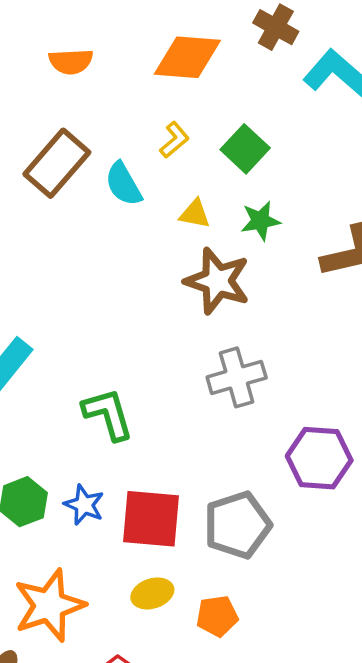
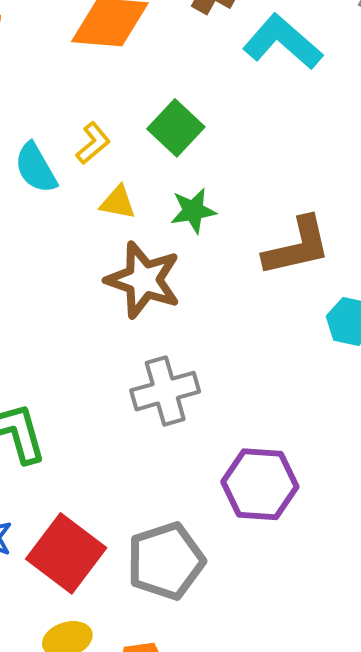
yellow L-shape: (174, 140) -> (93, 143), moved
red square: (151, 519) -> (66, 553), turned 32

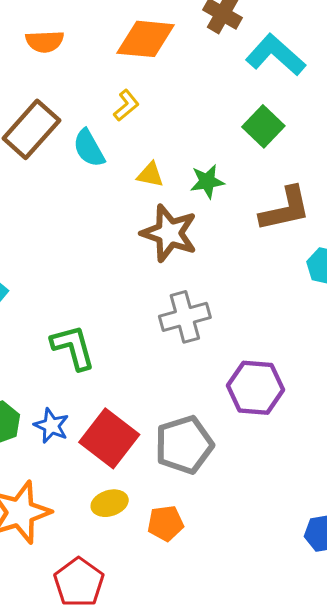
green square: (176, 128) -> (263, 126), moved
yellow L-shape: (93, 143) -> (126, 105), moved

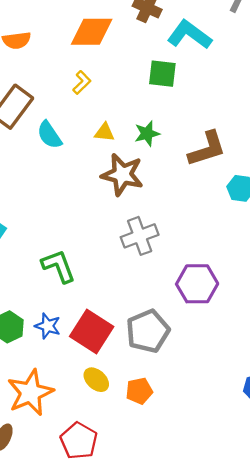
green square: (263, 126) -> (162, 74), moved, turned -32
cyan semicircle: (89, 148) -> (49, 135), moved
yellow ellipse: (110, 503) -> (96, 380), turned 65

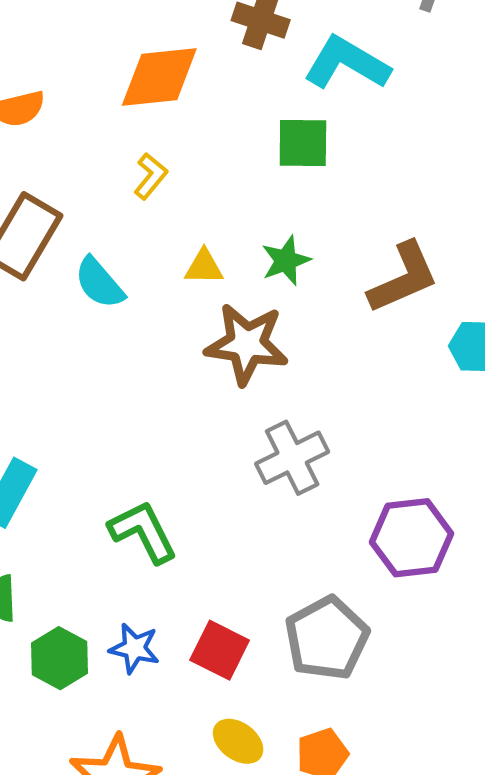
red square: (92, 332) -> (220, 650), size x0.7

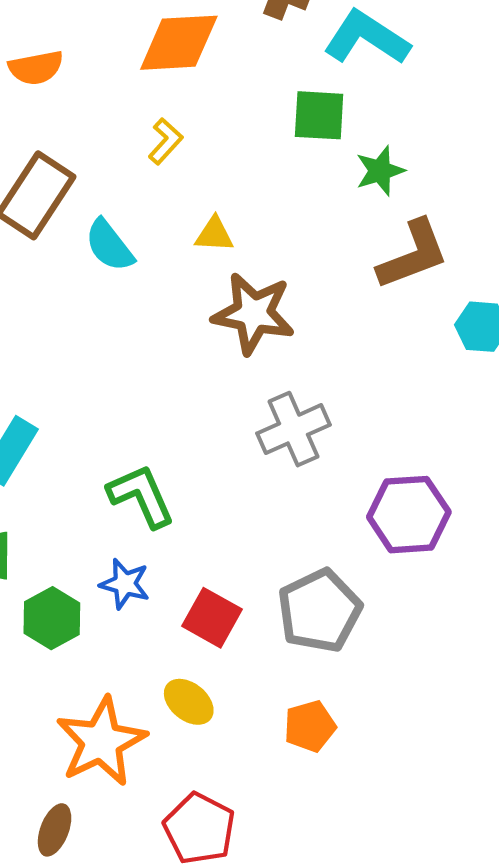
green star: (286, 261) -> (380, 171), moved
blue star: (134, 648) -> (125, 584), moved
yellow ellipse: (238, 741) -> (189, 702), moved

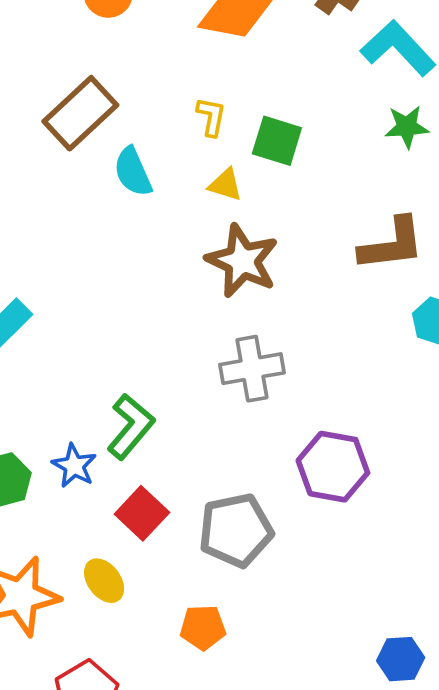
green square: (319, 115) -> (277, 141), moved
yellow L-shape: (165, 141) -> (211, 117), moved, turned -45
green star: (380, 171) -> (407, 127), moved
green L-shape: (141, 496) -> (131, 426), moved, turned 50

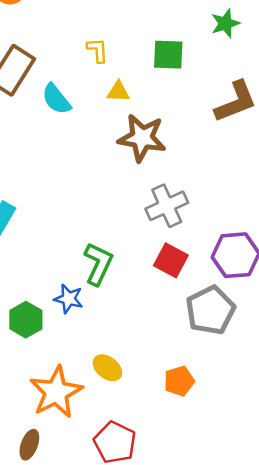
green square: (277, 141) -> (168, 55), moved
red square: (142, 513) -> (171, 260), moved
gray pentagon: (236, 530) -> (210, 310), moved

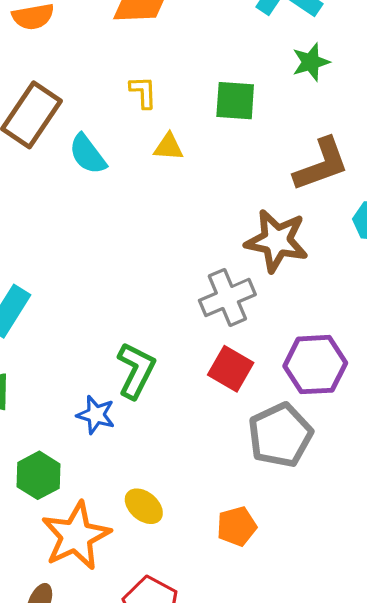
brown star: (142, 138) -> (277, 241), moved
green hexagon: (26, 320) -> (39, 475), moved

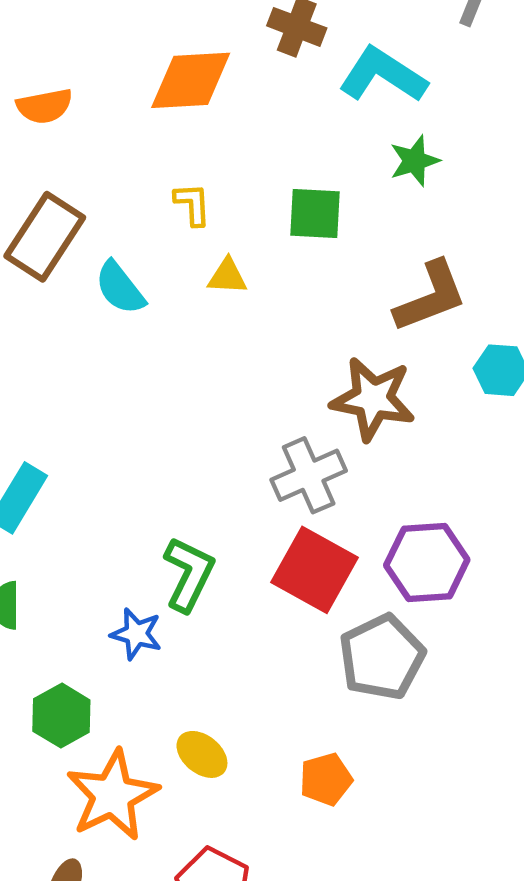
red square: (231, 369) -> (315, 570), size x1.4

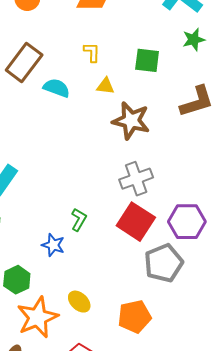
cyan semicircle: (120, 288) -> (56, 88), turned 144
brown star: (373, 399) -> (131, 121), moved
green L-shape: (189, 574) -> (79, 220), size x0.7
orange pentagon: (326, 779) -> (134, 317), size x1.4

